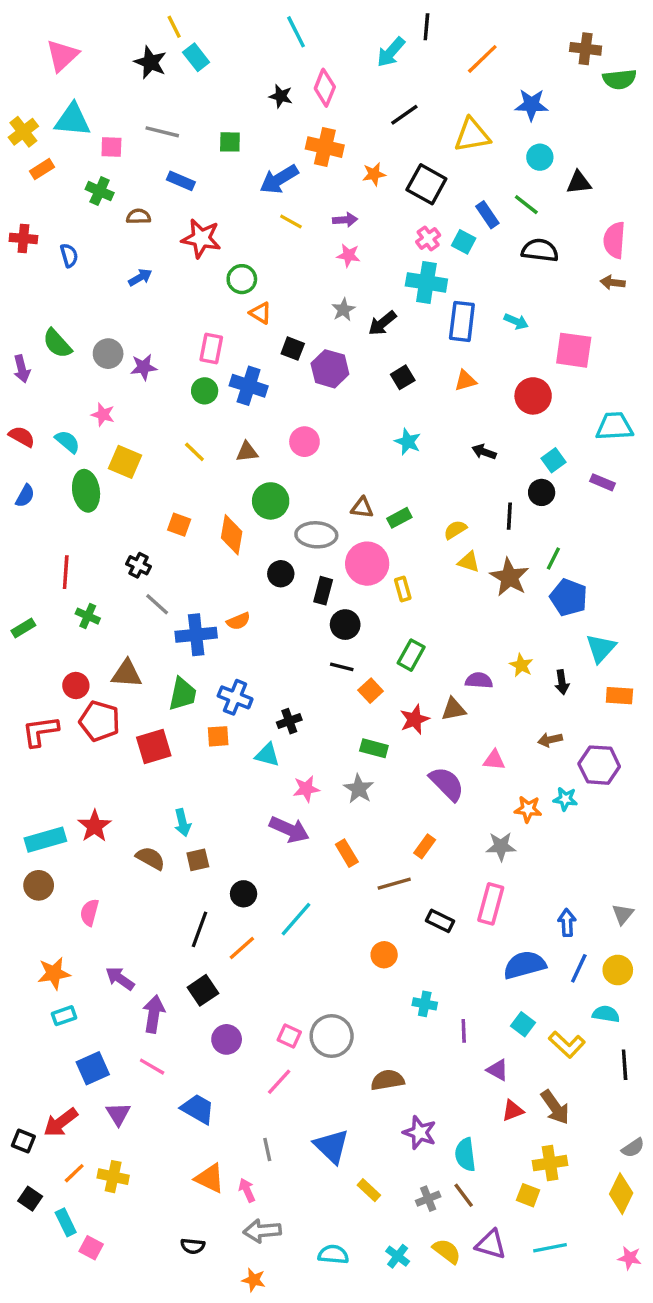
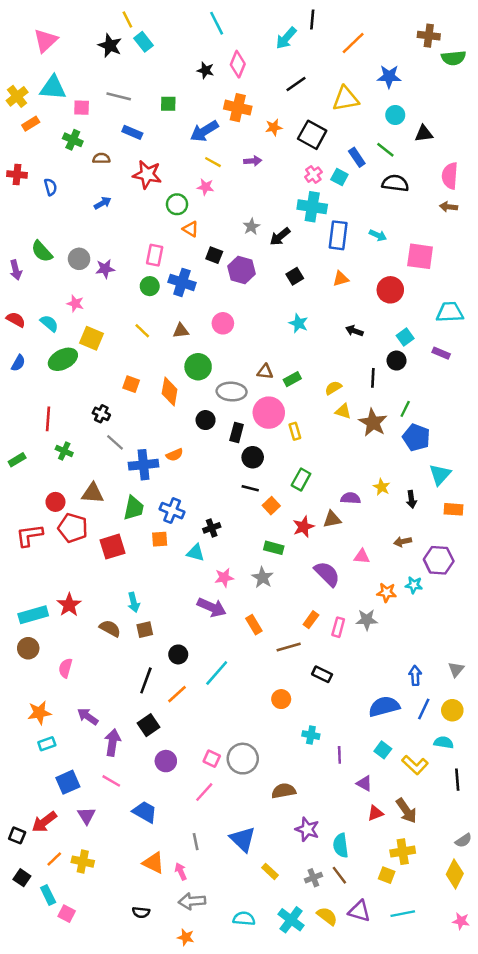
pink star: (349, 255) -> (206, 187), moved
green ellipse: (86, 491) -> (63, 359), turned 72
pink rectangle: (491, 904) -> (338, 627), moved, size x0.7
cyan cross: (398, 1256) -> (291, 920), size x1.5

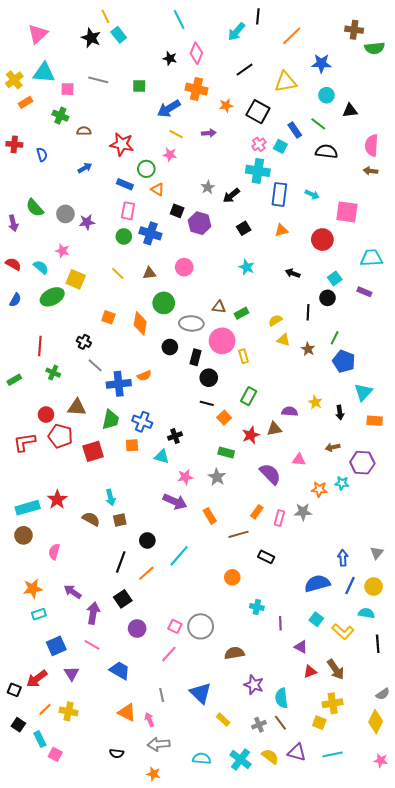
blue rectangle: (132, 132) -> (125, 184), moved
brown star: (373, 423) -> (308, 349), size x0.6

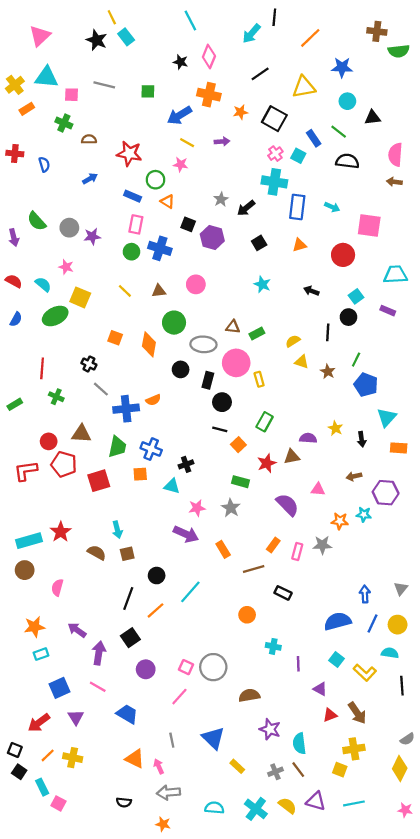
black square: (14, 690) -> (15, 750), moved

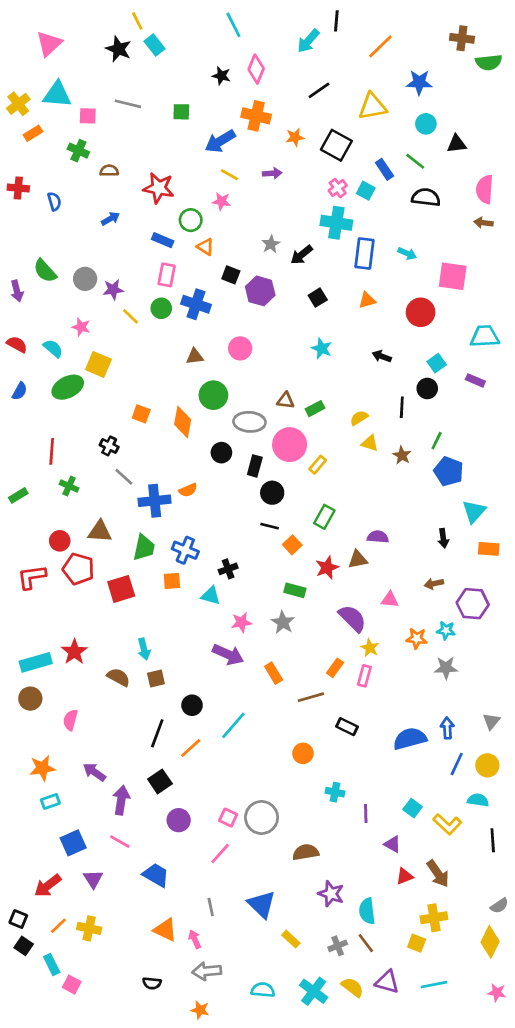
yellow line: (125, 291) -> (131, 316), moved
yellow rectangle: (259, 379) -> (318, 465), turned 56
yellow star: (335, 428) -> (370, 648), moved
gray star: (322, 545) -> (446, 668), moved
blue semicircle: (338, 621) -> (410, 739), moved

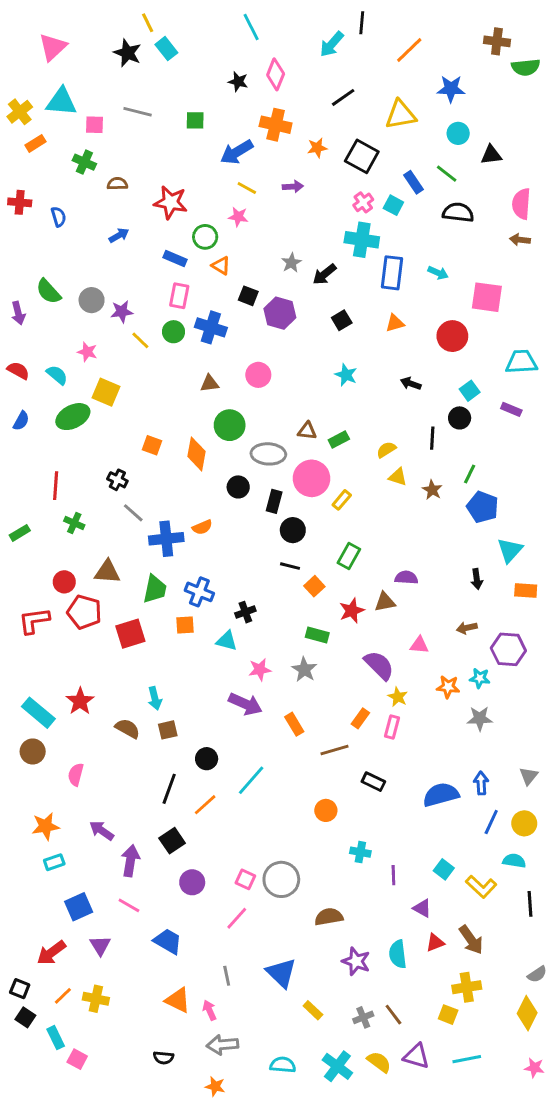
cyan rectangle: (36, 662) -> (38, 713), turned 56
cyan semicircle: (367, 911) -> (398, 954), moved

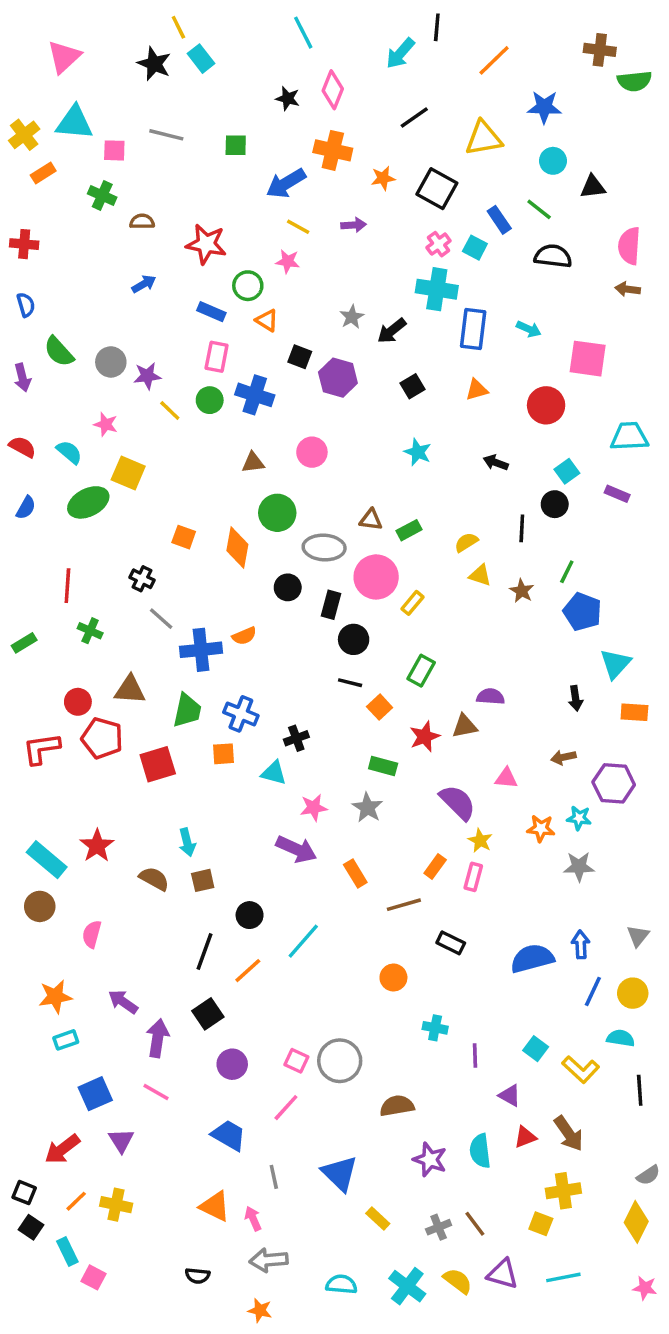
blue semicircle: (58, 217) -> (26, 305), moved
blue trapezoid: (168, 941) -> (229, 1135), moved

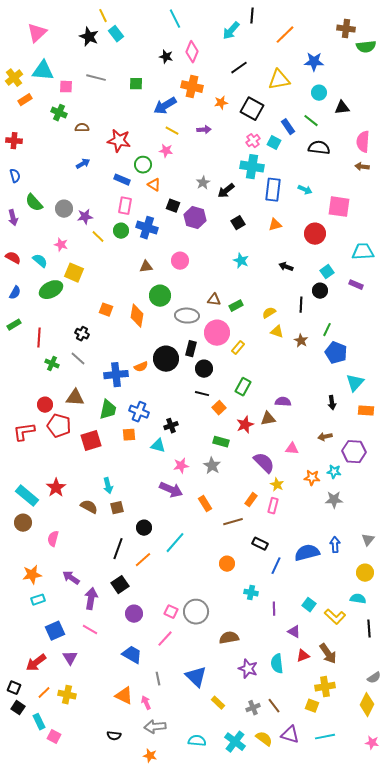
black circle: (288, 587) -> (166, 359), moved, size x1.6
gray line: (161, 619) -> (78, 359), moved
green rectangle: (24, 643) -> (14, 325), moved
blue line: (593, 991) -> (276, 566), moved

